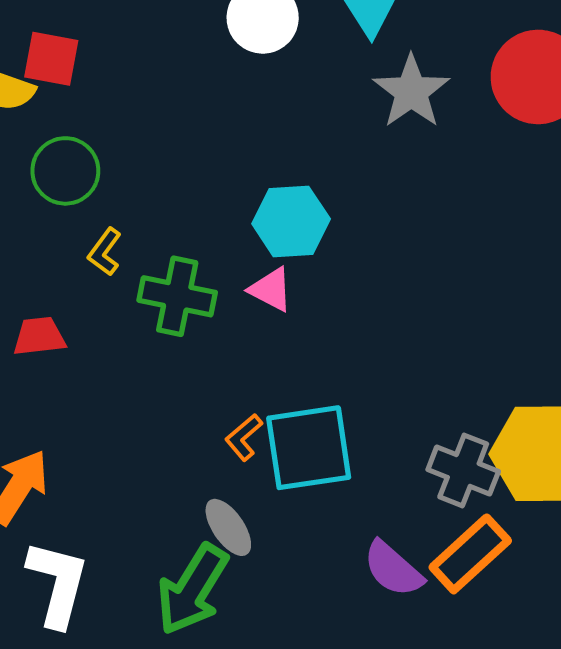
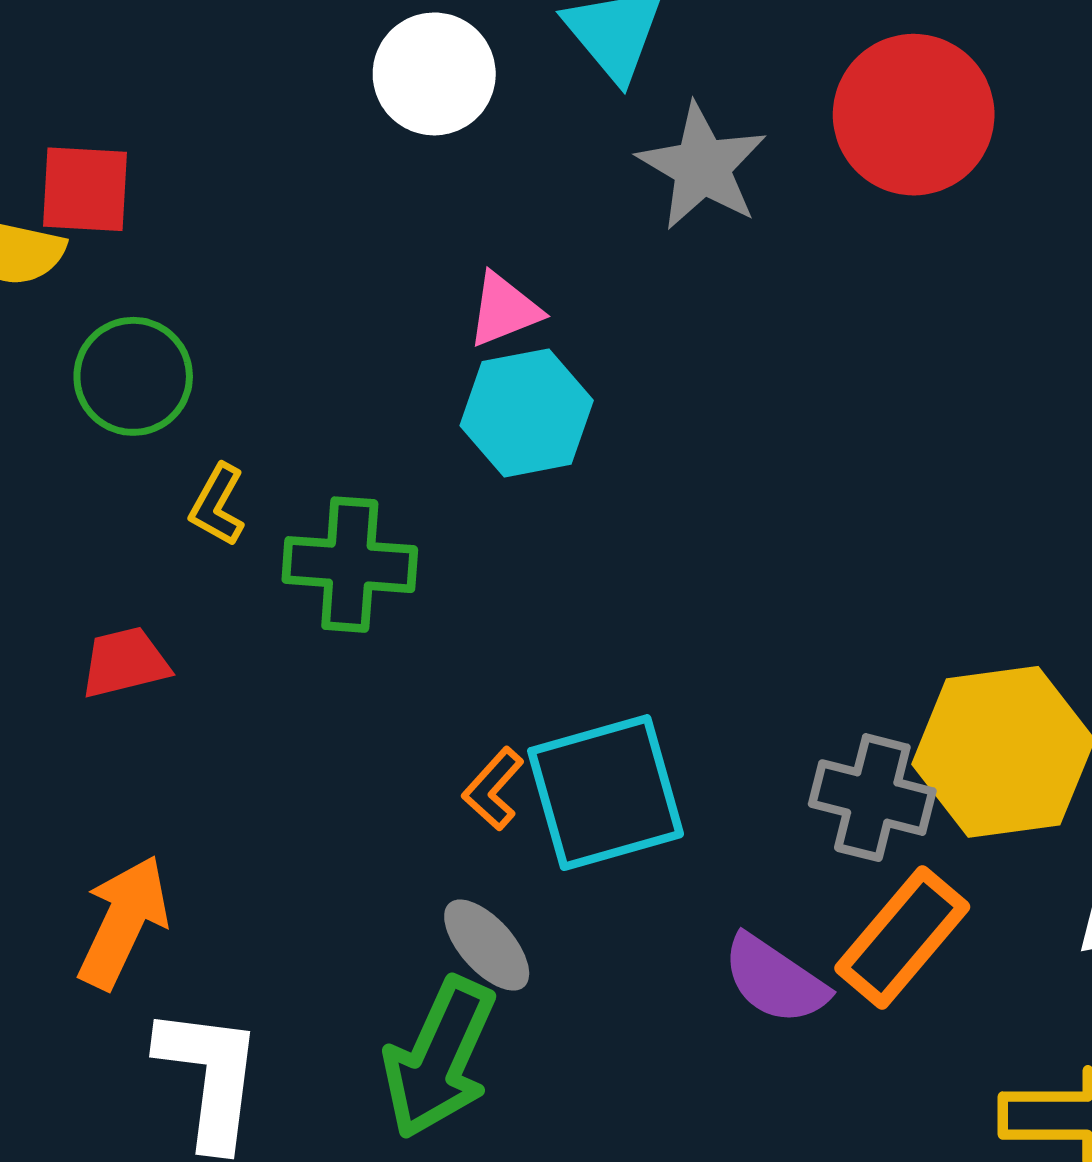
pink triangle: (271, 289) -> (504, 310), moved, turned -42

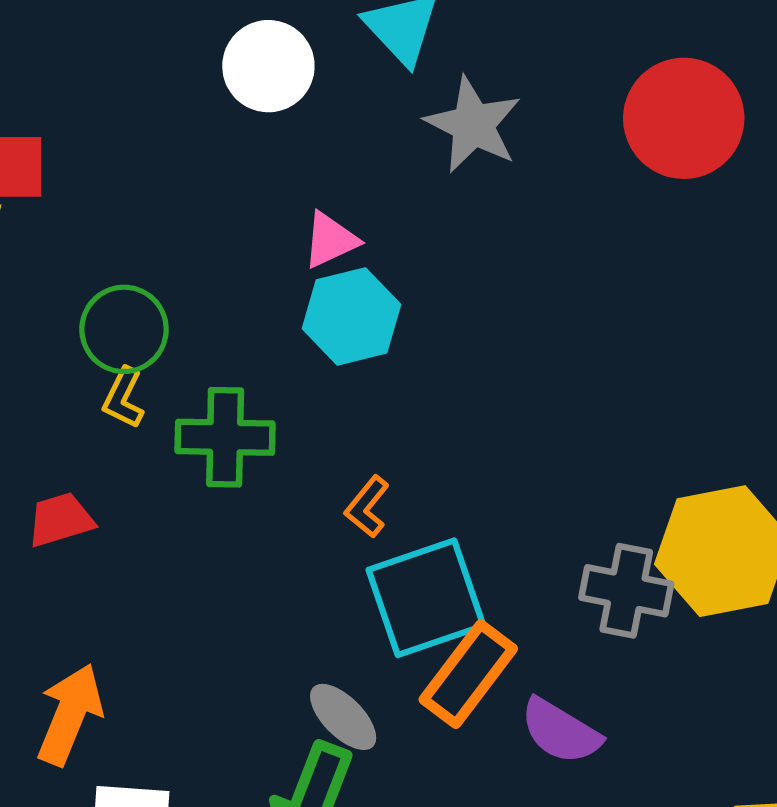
red circle: (914, 115) -> (684, 118), moved
green circle: (133, 376) -> (124, 329), moved
orange L-shape: (493, 789) -> (367, 507), moved
orange rectangle: (902, 937) -> (468, 674), moved

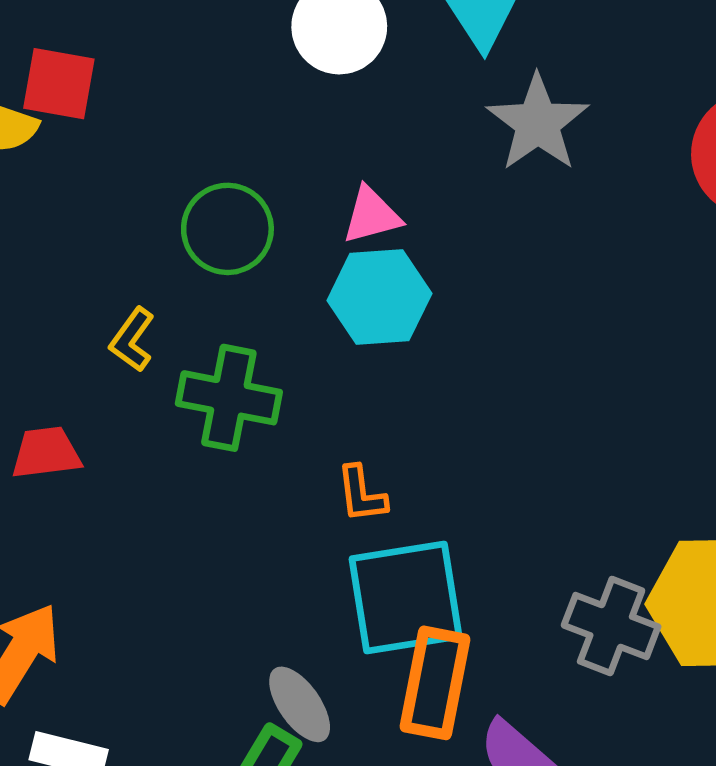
green circle: (124, 329) -> (227, 229), moved
orange L-shape: (367, 507) -> (361, 494), turned -56
orange rectangle: (468, 674) -> (435, 683), turned -36

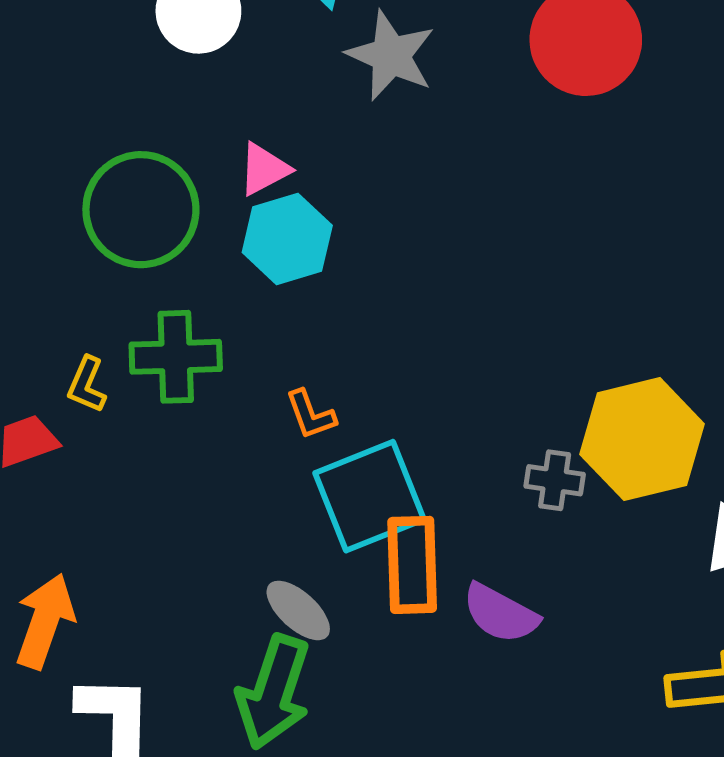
green circle: (227, 229) -> (141, 210), size x1.4
yellow L-shape: (132, 340) -> (87, 385), moved
gray cross: (611, 626) -> (555, 480), size x0.7

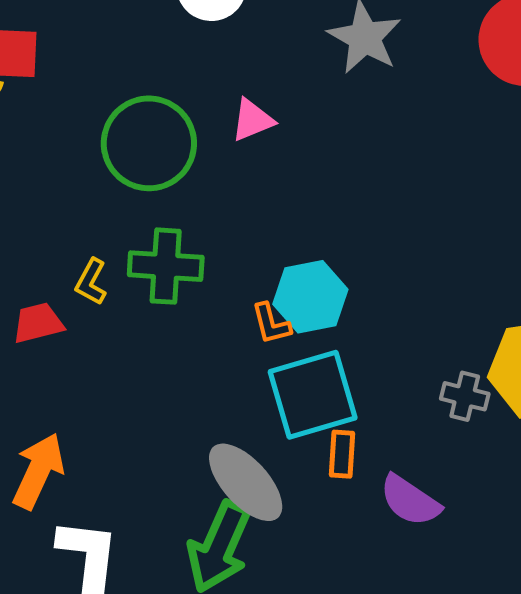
cyan hexagon: (287, 239) -> (310, 297), moved
orange rectangle: (412, 565) -> (342, 454), size x0.6
gray ellipse: (298, 610) -> (246, 482), size x1.5

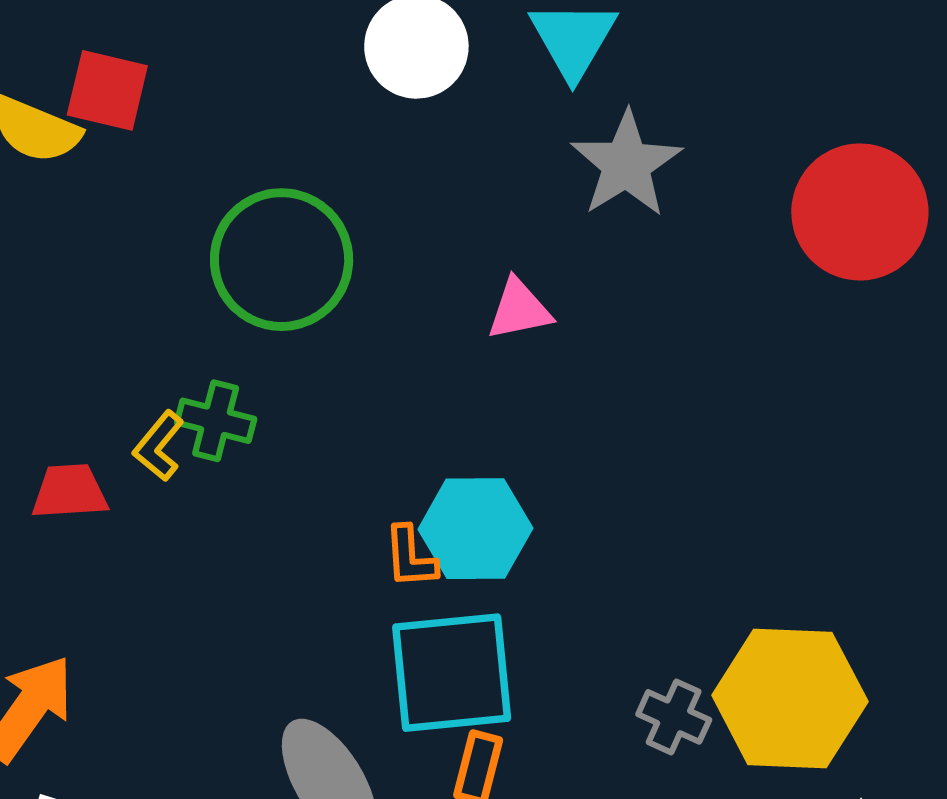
pink triangle: (252, 120) -> (519, 310), moved
green cross: (166, 266) -> (216, 421), moved, size x0.7

